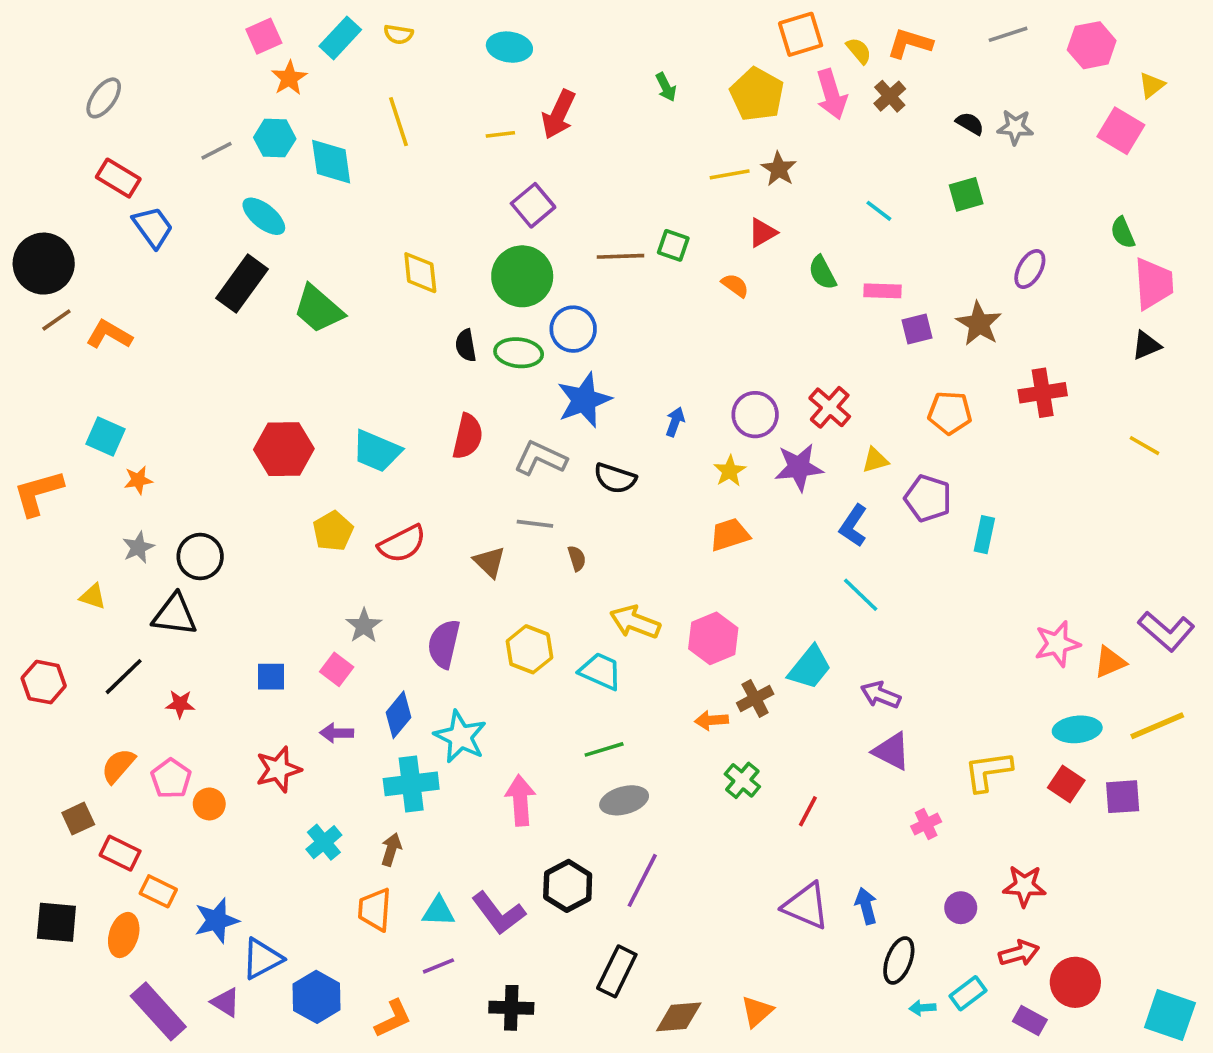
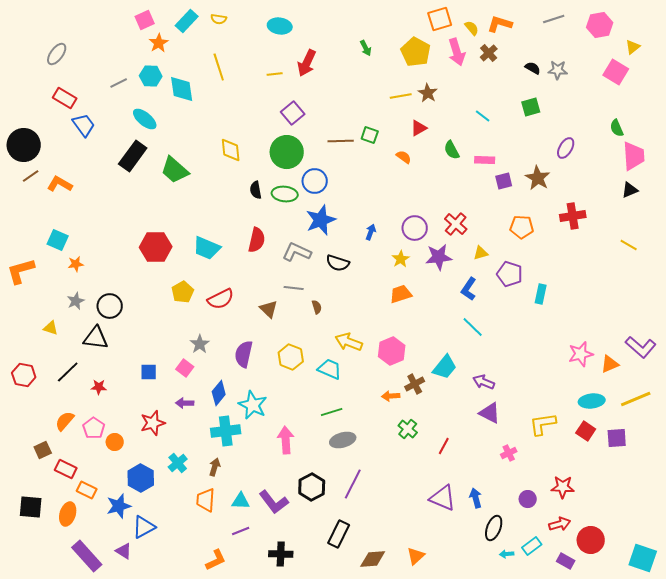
blue hexagon: (317, 997) -> (141, 478), moved

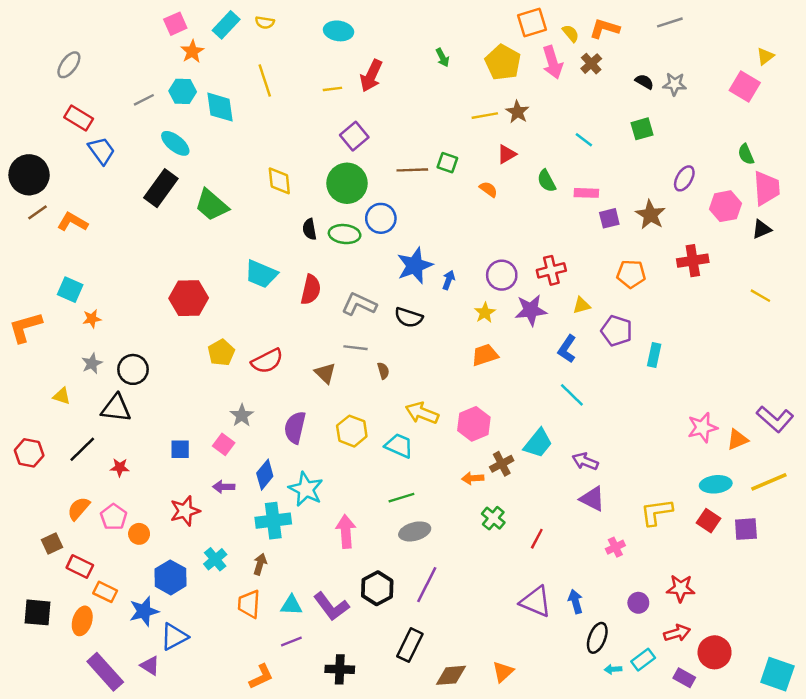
pink hexagon: (600, 25) -> (725, 206), moved
blue star: (321, 220) -> (415, 265), moved
red cross: (456, 224) -> (551, 270), turned 35
cyan trapezoid: (207, 248) -> (261, 274), moved

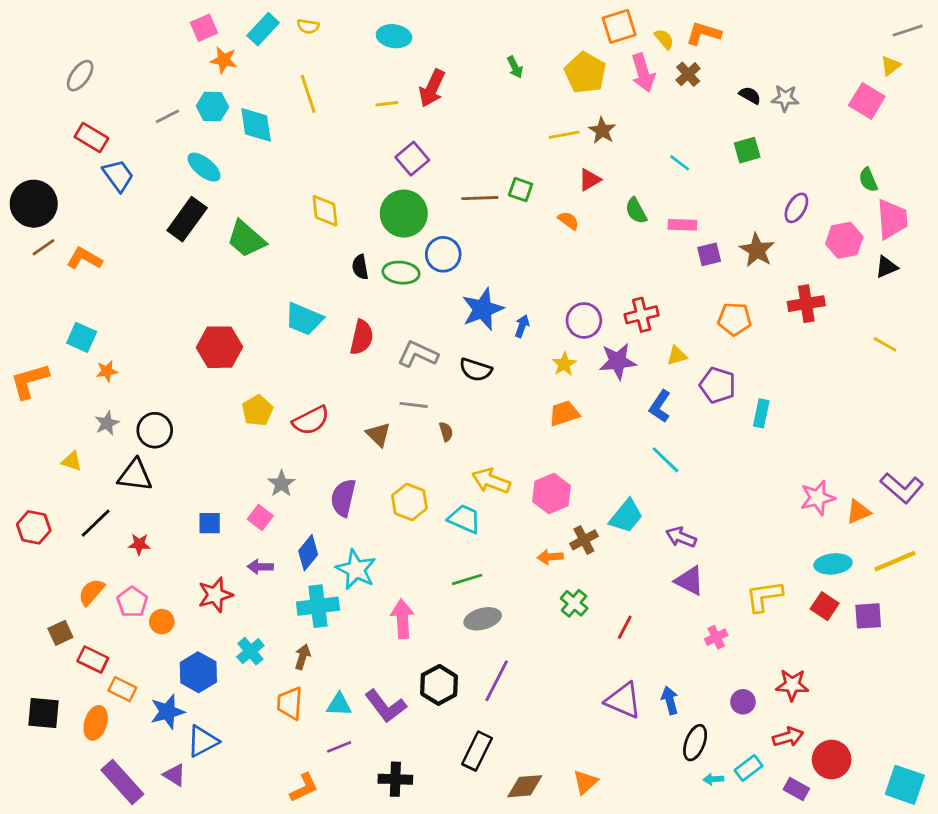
gray line: (670, 22) -> (908, 31), moved
orange star: (192, 51) -> (224, 60), turned -30

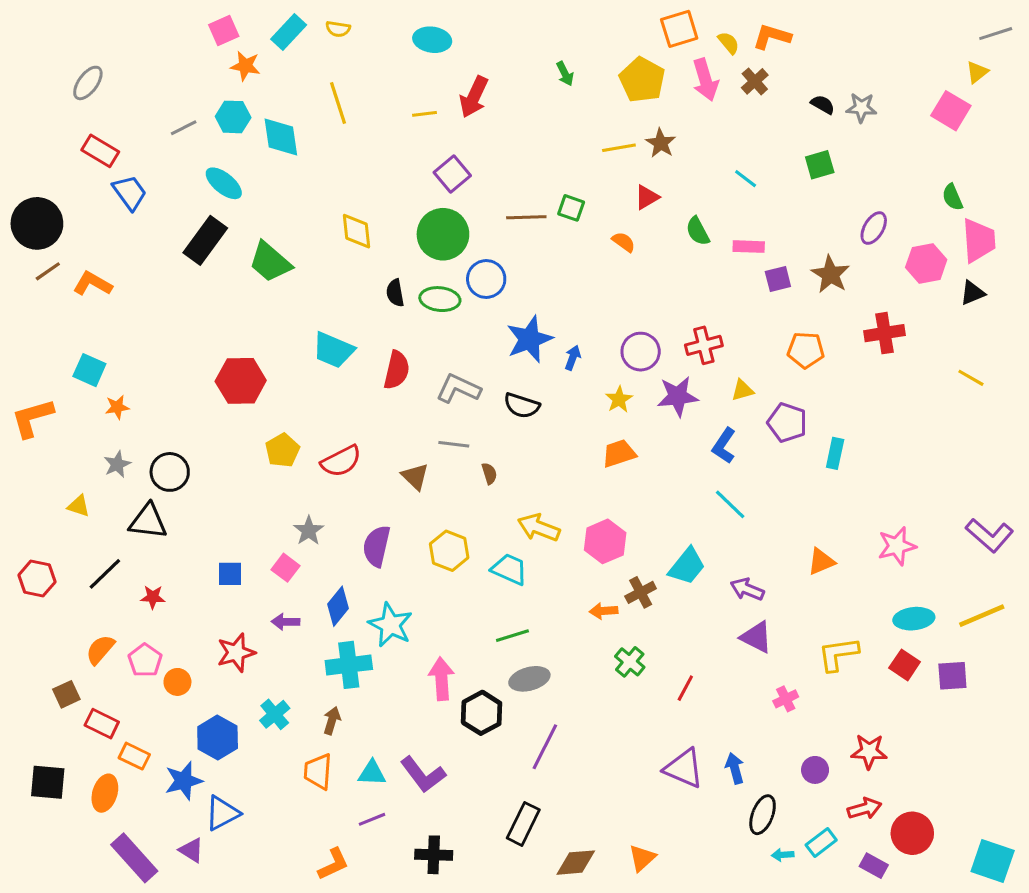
orange triangle: (858, 512) -> (821, 562), moved
black hexagon: (439, 685) -> (482, 713), moved

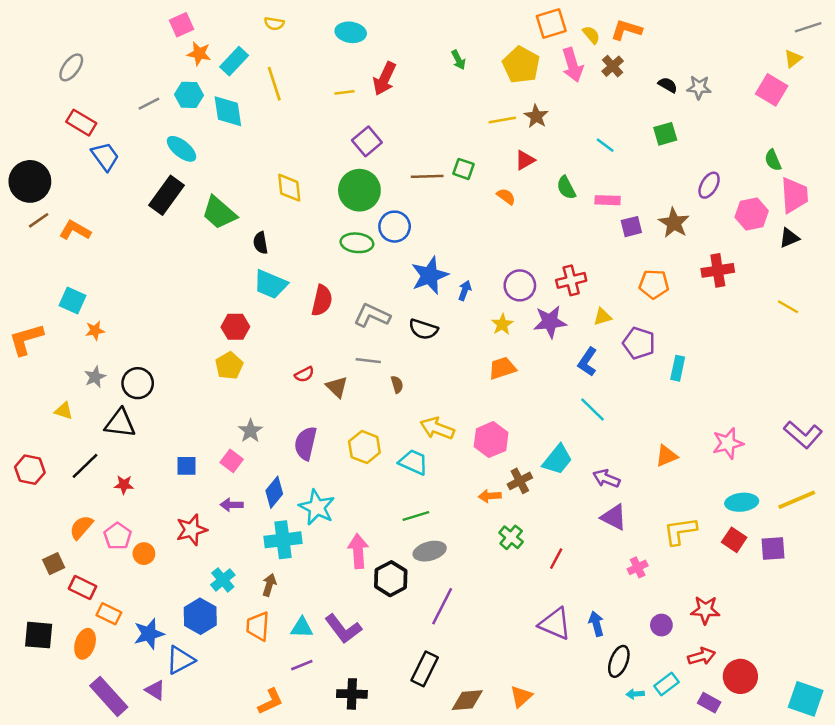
cyan rectangle: (289, 32) -> (234, 61), moved
black semicircle: (395, 293) -> (260, 243), moved
red hexagon: (241, 381) -> (235, 327), moved, size x0.7
red semicircle: (341, 461) -> (304, 374), moved, size x0.6
blue hexagon: (218, 738) -> (200, 616), moved

